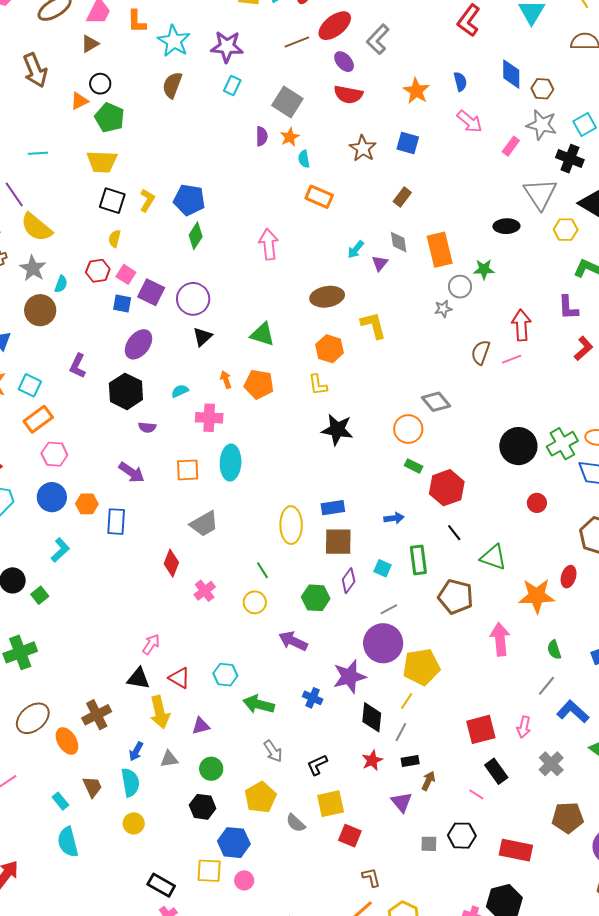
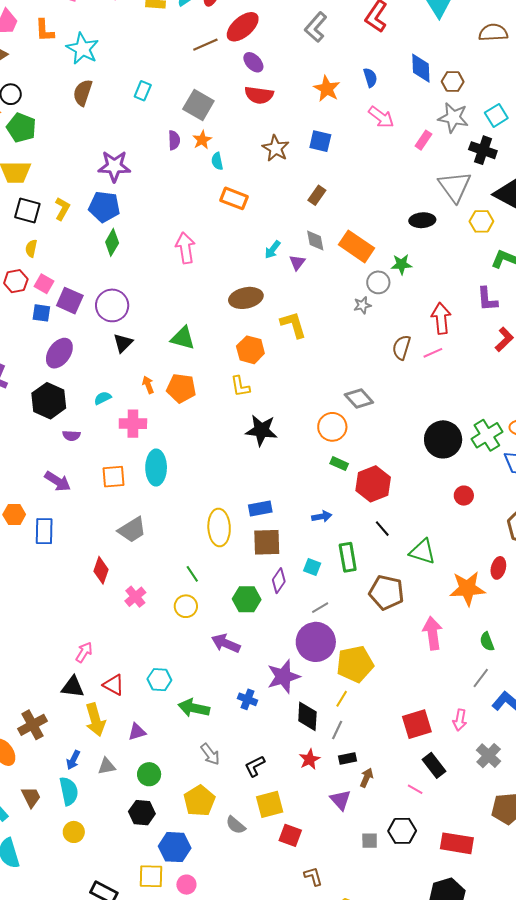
gray L-shape: (378, 39) -> (316, 27), moved
purple star: (227, 47) -> (114, 166), moved
orange rectangle: (440, 250) -> (357, 246), turned -40

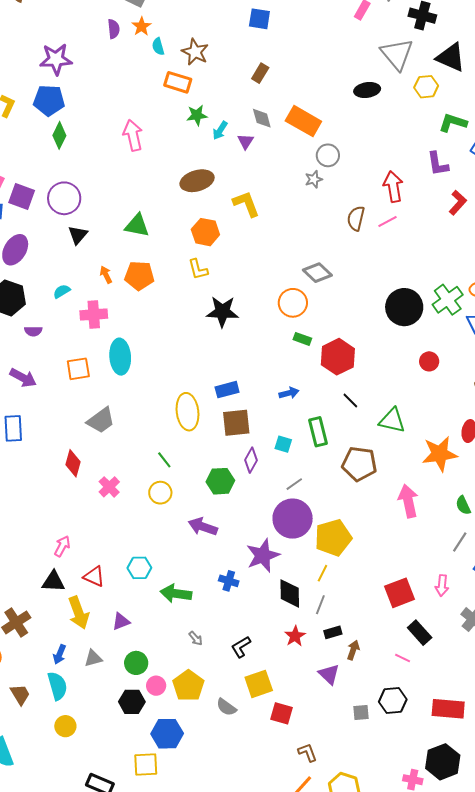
brown star: (276, 148) -> (195, 52), moved
green star: (401, 264) -> (197, 115), moved
gray arrow: (210, 754) -> (196, 638), size x0.7
pink circle: (186, 885) -> (156, 686), moved

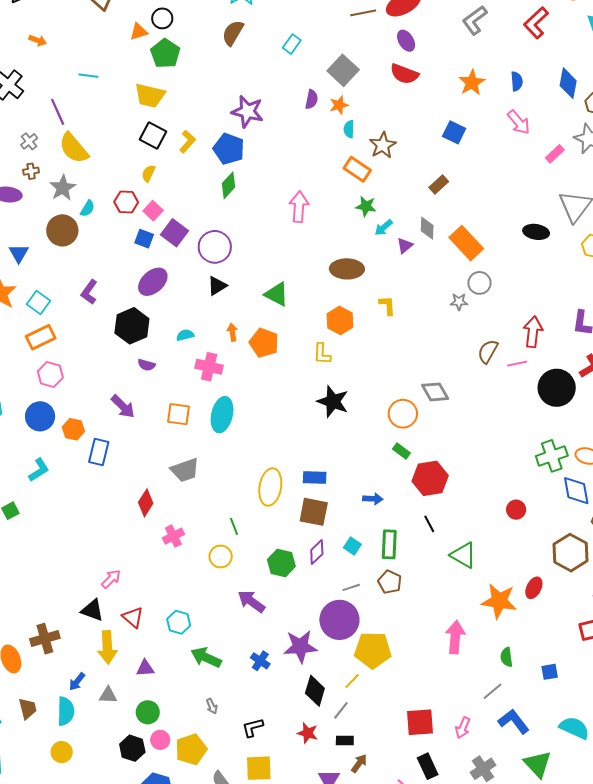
yellow L-shape: (246, 204) -> (387, 305), size x0.7
black circle: (404, 307) -> (557, 388), moved
brown pentagon: (359, 464) -> (390, 582), moved, size x0.7
red star: (295, 636) -> (308, 733), turned 30

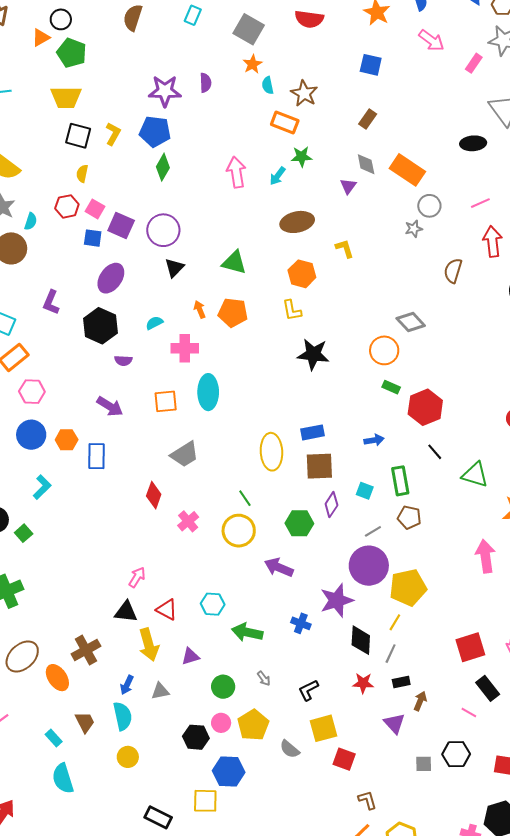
purple semicircle: (312, 99) -> (205, 83), moved
cyan arrow: (384, 228) -> (278, 176), moved
pink line: (517, 364) -> (480, 203), moved
yellow circle: (221, 556) -> (239, 531), size x1.4
green circle: (148, 712) -> (223, 687), moved

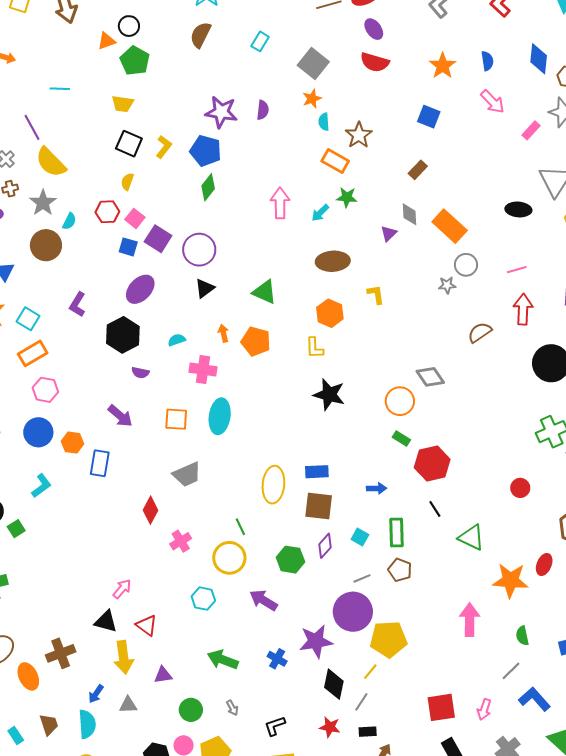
yellow trapezoid: (66, 97) -> (123, 104), size x0.7
brown semicircle: (453, 271) -> (480, 332), turned 30
cyan hexagon: (213, 604) -> (203, 599), moved

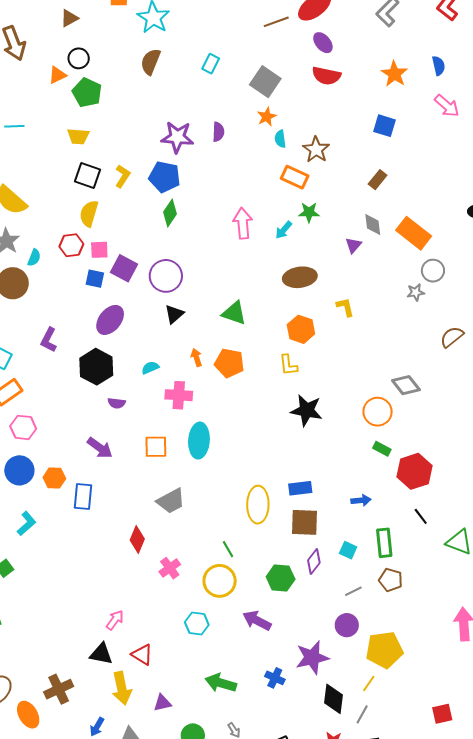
yellow semicircle: (127, 182) -> (89, 214), size x1.5
pink square: (135, 218) -> (99, 250), turned -36
purple circle: (353, 612) -> (347, 625), size x0.6
red square: (441, 707) -> (442, 714), size x0.7

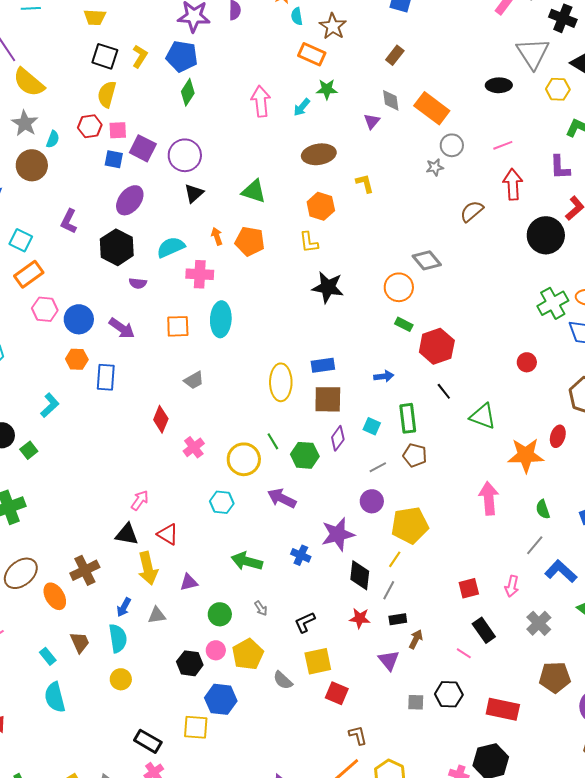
cyan semicircle: (150, 368) -> (171, 247), size x1.6
blue circle: (19, 470) -> (79, 319), moved
gray trapezoid: (171, 501) -> (194, 380), size x0.7
green line: (228, 549) -> (273, 441), moved

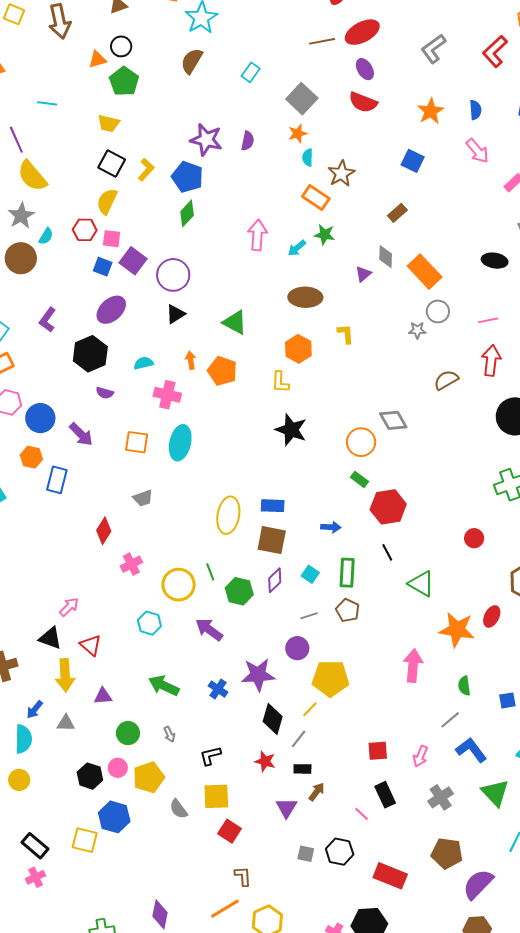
cyan semicircle: (171, 247) -> (143, 363), size x0.7

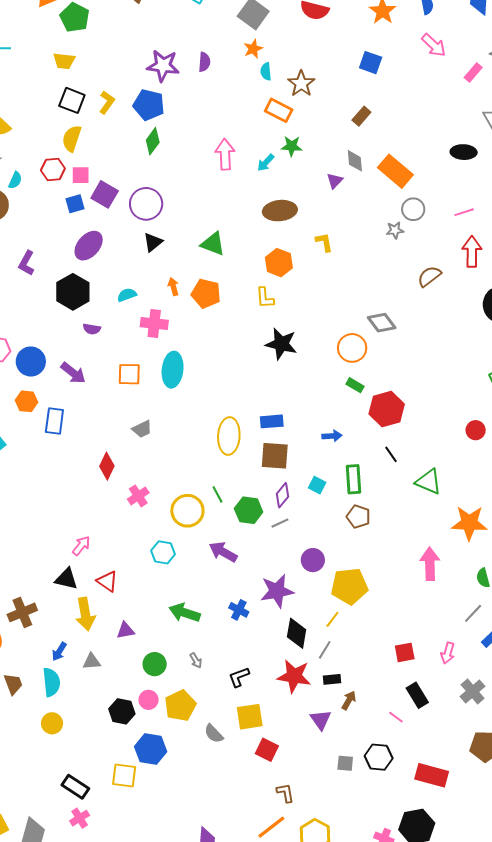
blue square: (103, 267) -> (75, 204), turned -30
gray line: (309, 616) -> (280, 523), moved
red star: (265, 761) -> (294, 676), size x1.6

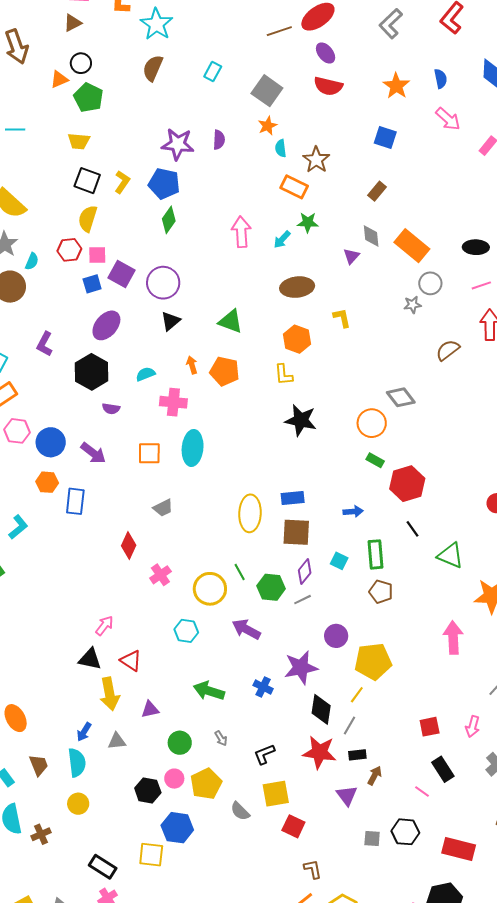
black ellipse: (464, 152) -> (476, 247), moved
brown cross: (22, 612) -> (41, 834), moved, size x0.7

